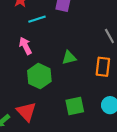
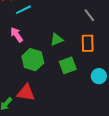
green square: (75, 106) -> (68, 65), moved
red triangle: (26, 112) -> (26, 93), turned -30

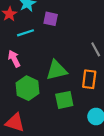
green triangle: (57, 39) -> (56, 70), size x1.5

